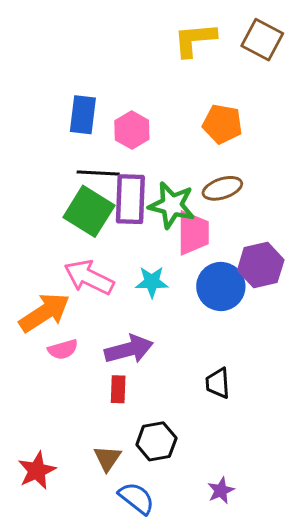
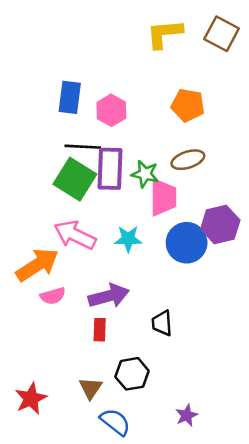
green star: (172, 205) -> (145, 174), size x0.7
black trapezoid: (218, 383) -> (162, 323), moved

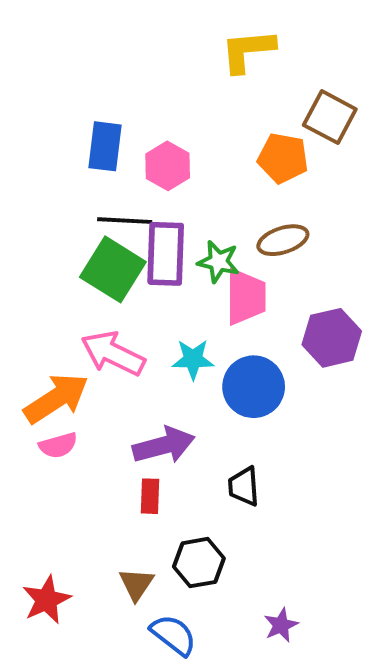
brown square: (222, 34) -> (330, 117), moved
blue circle: (187, 243) -> (254, 387), moved
pink semicircle: (53, 296) -> (58, 445), moved

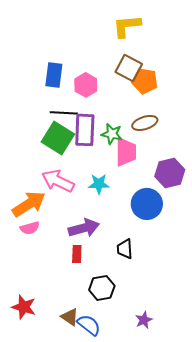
brown square: (330, 117) -> (129, 68), moved
blue circle: (254, 387) -> (147, 204), moved
brown triangle: (136, 584) -> (70, 317), moved, turned -30
red star: (46, 600) -> (24, 307), turned -30

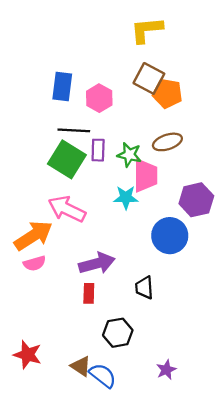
purple rectangle: (85, 130) -> (98, 150), size x0.6
cyan star: (99, 184) -> (126, 197), moved

